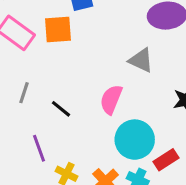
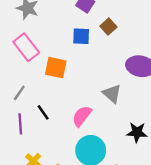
orange square: (58, 30) -> (56, 68), moved
purple line: (39, 148) -> (20, 124), moved

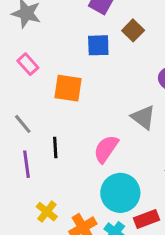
pink rectangle: (26, 47) -> (28, 64), size x0.6
gray line: (19, 93) -> (23, 124), turned -70
black line: (43, 112) -> (55, 147), turned 35

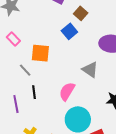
blue square: (98, 45) -> (69, 31), moved, turned -35
gray line: (23, 124) -> (25, 70), moved

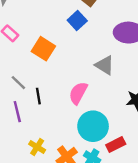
orange square: (40, 53) -> (43, 49), turned 30
gray line: (25, 70) -> (18, 83), moved

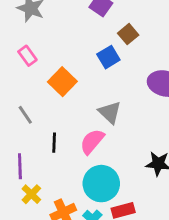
gray triangle: (105, 65) -> (110, 112), moved
black line: (38, 96) -> (54, 143), moved
purple line: (17, 112) -> (20, 166), moved

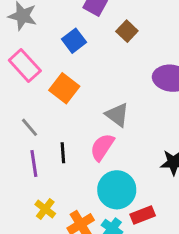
pink rectangle: (27, 56) -> (25, 66), size x1.5
blue square: (108, 57) -> (74, 41), moved
purple line: (20, 166) -> (34, 164), moved

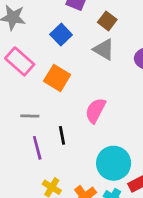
gray triangle: (117, 115) -> (104, 49), moved
gray line: (30, 127) -> (30, 116), turned -42
pink semicircle: (102, 147) -> (95, 110), moved

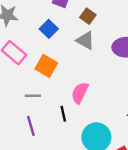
gray line: (30, 116) -> (33, 96), moved
black line: (62, 135) -> (63, 114), moved

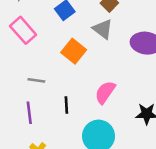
orange square: (46, 66) -> (74, 51), moved
pink semicircle: (80, 93) -> (105, 92), moved

